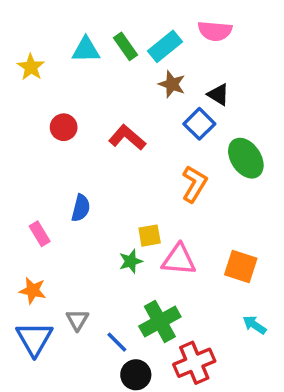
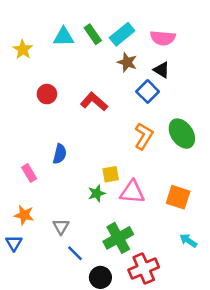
pink semicircle: (215, 31) -> (163, 38), moved
green ellipse: (246, 158) -> (182, 134), moved
gray triangle: (77, 320) -> (61, 226), moved
blue triangle: (34, 339) -> (14, 243), moved, size x0.6
blue line: (117, 342) -> (75, 253), moved

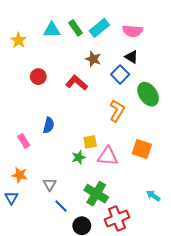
brown star: (127, 62) -> (93, 59), moved
green ellipse: (182, 134) -> (148, 94), moved
orange square: (178, 197) -> (142, 149), moved
green cross: (118, 238) -> (96, 194), turned -30

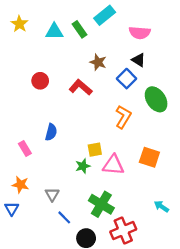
cyan rectangle: (99, 28) -> (105, 15), moved
yellow star: (19, 40) -> (19, 24), moved

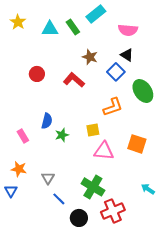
orange L-shape: (123, 117) -> (113, 107), turned 40
yellow square: (95, 150) -> (93, 130), moved
green star: (83, 166) -> (62, 135), moved

